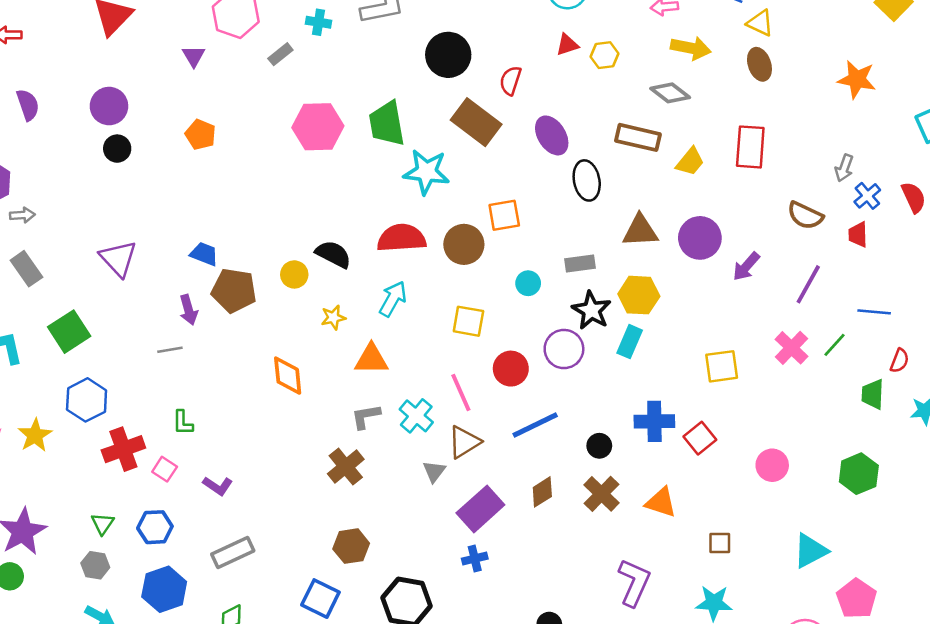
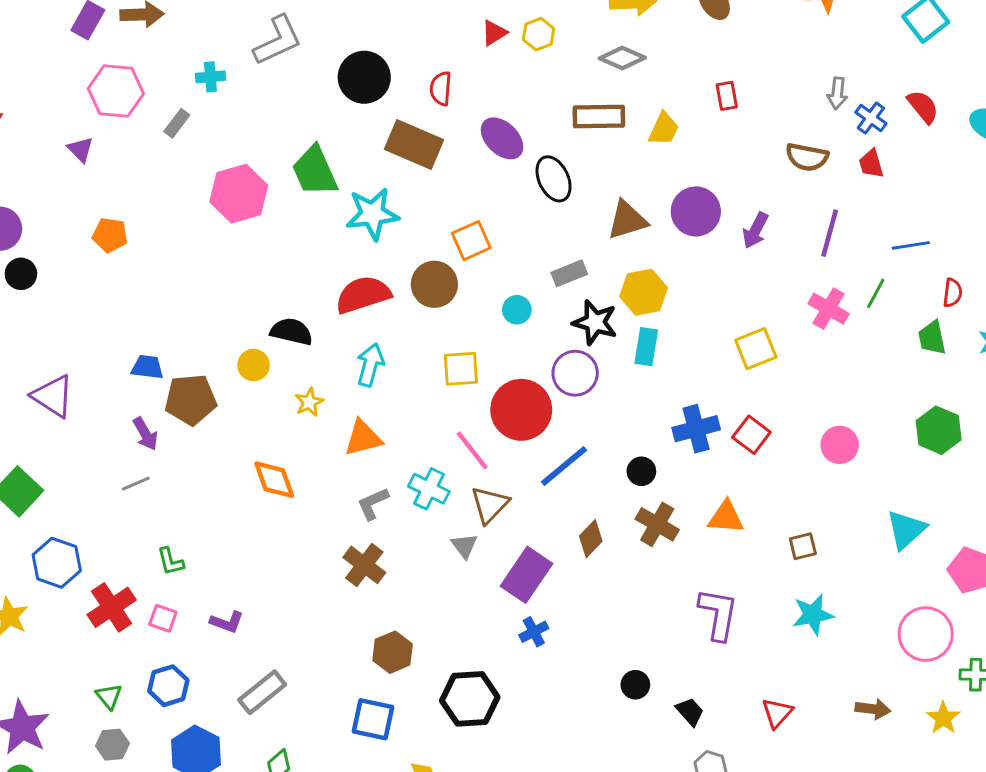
red rectangle: (750, 147) -> (727, 96), size x0.6
red circle: (511, 369) -> (521, 410), size x1.5

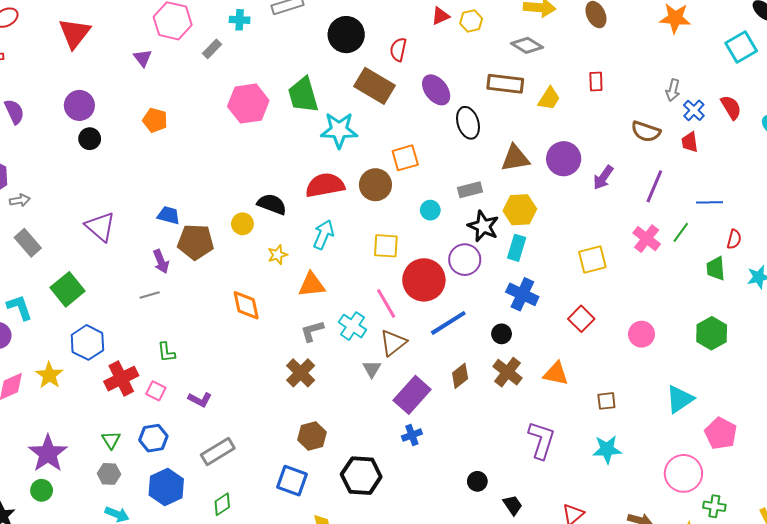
blue cross: (696, 429) -> (522, 294), moved, turned 32

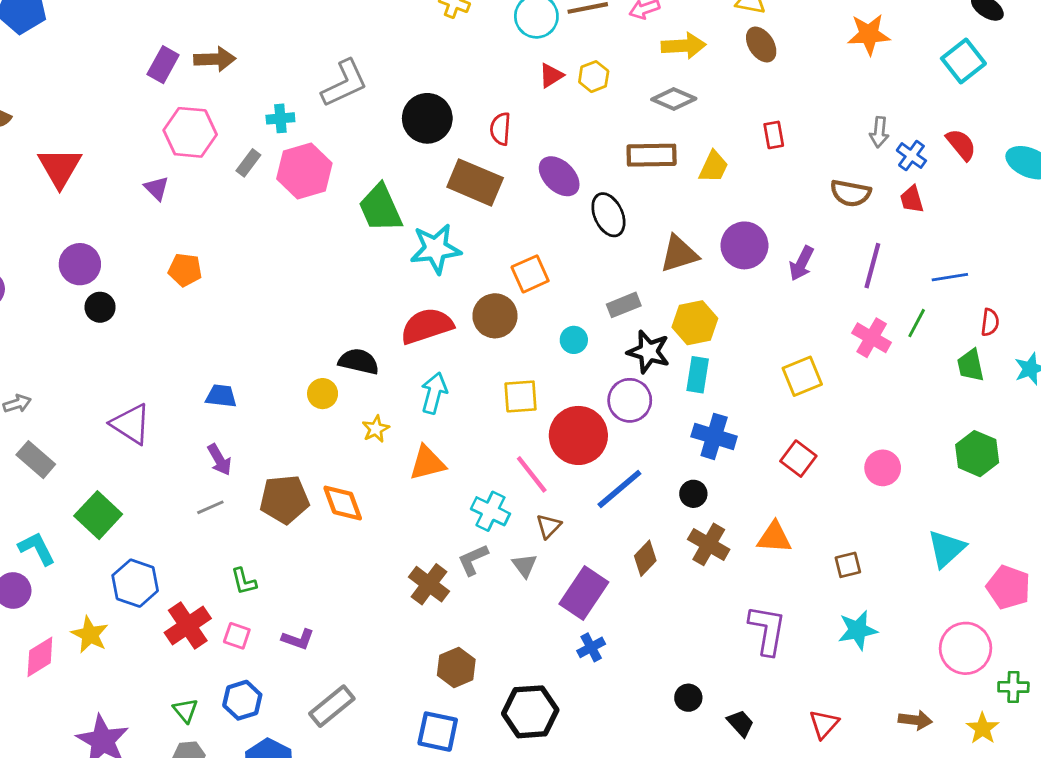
pink hexagon: (248, 104) -> (304, 171), moved
brown pentagon: (196, 242) -> (284, 499), moved
gray L-shape: (312, 331) -> (473, 560), moved
brown triangle: (393, 343) -> (549, 526), size x0.7

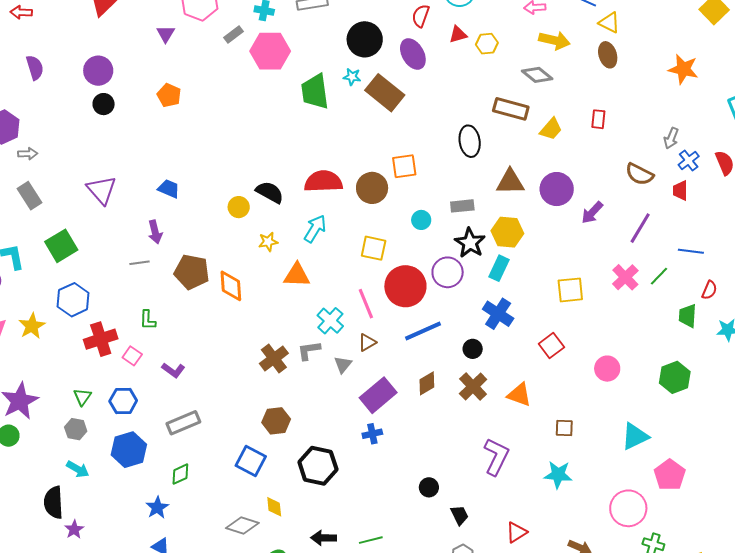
red semicircle: (500, 129) -> (421, 16), moved
purple ellipse: (559, 176) -> (413, 54), moved
cyan star: (436, 249) -> (352, 77), moved, size x0.5

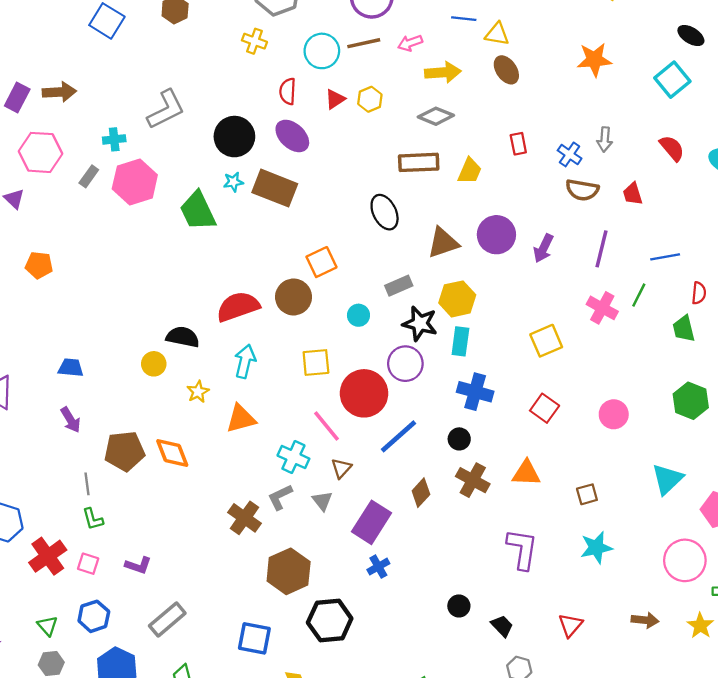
blue cross: (689, 160) -> (570, 154), moved
gray line: (140, 263) -> (87, 484), moved, turned -72
brown hexagon: (276, 421) -> (289, 571), moved, size x1.4

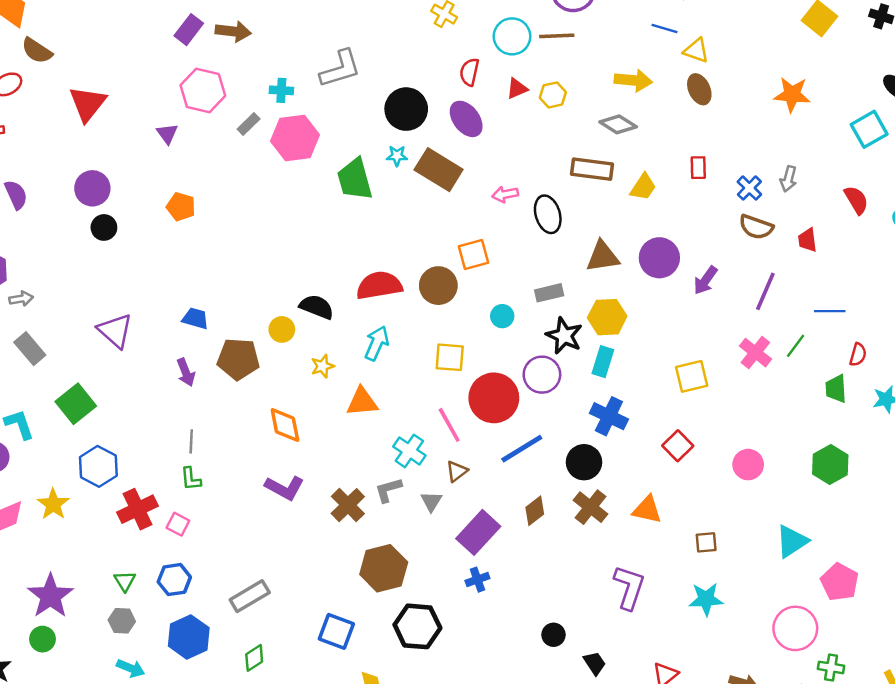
pink arrow: (410, 43) -> (505, 194), moved
black circle: (459, 439) -> (584, 462), size x1.5
brown pentagon: (125, 451) -> (238, 359), moved
purple L-shape: (138, 565) -> (285, 488), moved, size x1.4

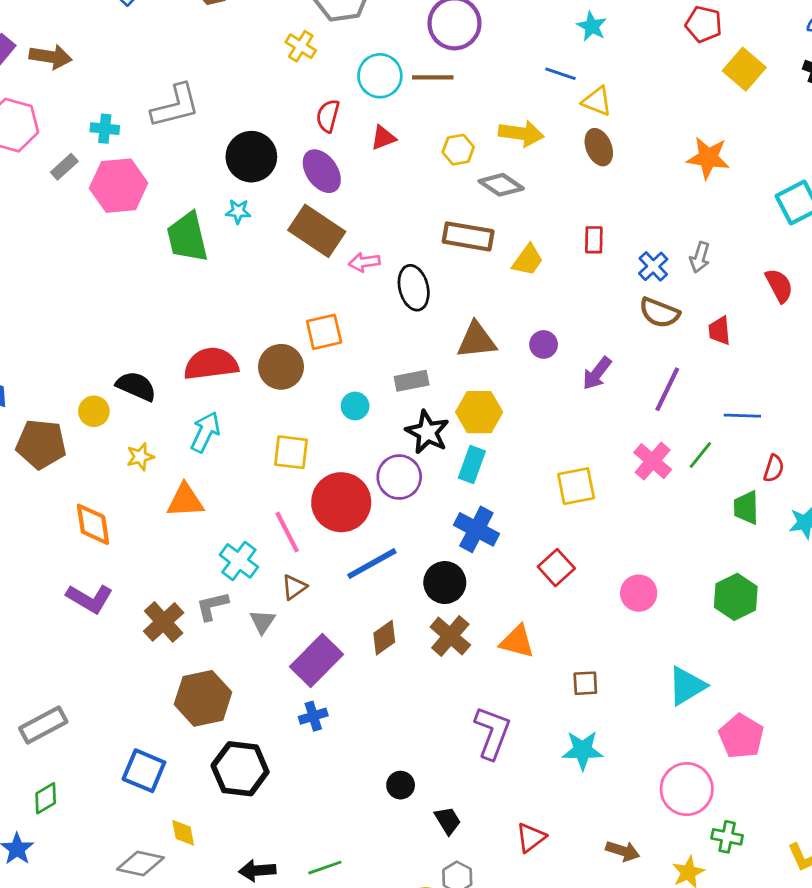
yellow hexagon: (553, 95) -> (458, 150), moved
brown rectangle: (439, 170) -> (317, 231), moved
purple circle: (659, 258) -> (544, 344), size x0.6

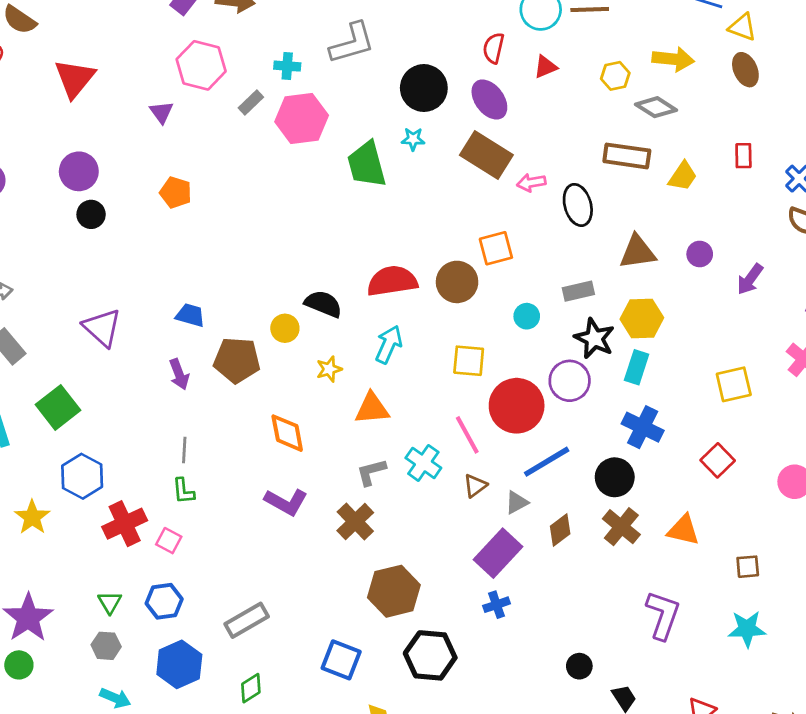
gray L-shape: (212, 606) -> (371, 472), moved
gray triangle: (262, 622) -> (517, 502), moved, turned 30

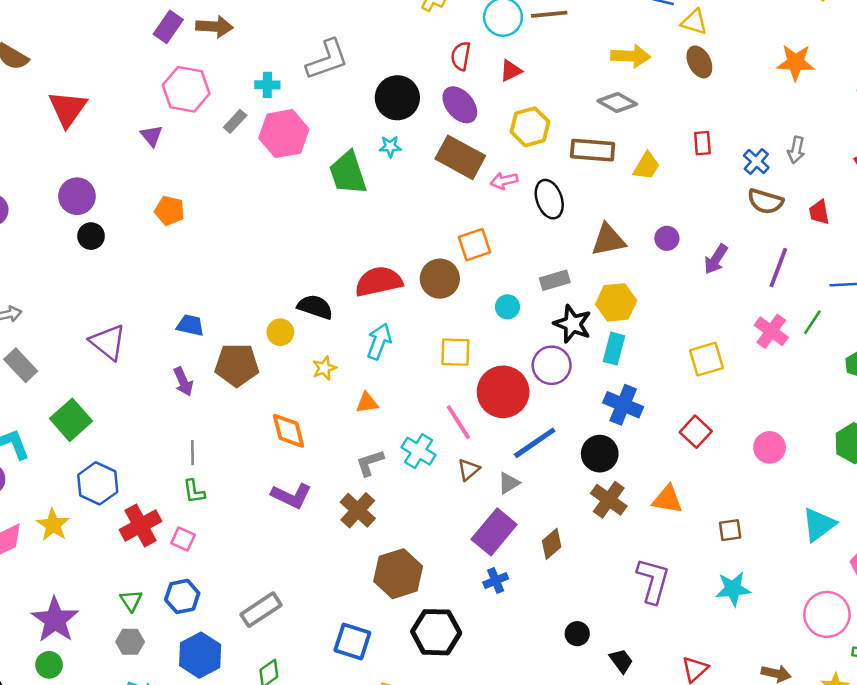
yellow hexagon: (615, 76) -> (530, 127), moved, size x1.4
orange triangle: (372, 408) -> (367, 403), size x0.7
brown diamond: (560, 530) -> (552, 544), moved

